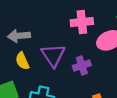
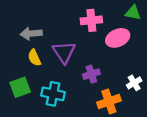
purple cross: (82, 66) -> (91, 74), moved

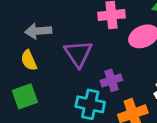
yellow semicircle: (34, 58) -> (29, 60), moved
cyan cross: (53, 94) -> (90, 104), moved

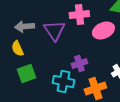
purple triangle: (78, 54) -> (54, 30), moved
green square: (25, 96) -> (26, 74), moved

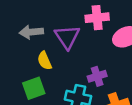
yellow semicircle: (17, 48) -> (45, 61), moved

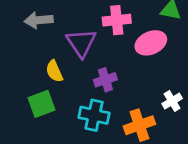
gray arrow: (31, 32) -> (39, 20), moved
purple cross: (97, 76) -> (105, 80), moved

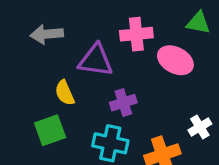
purple triangle: (81, 43) -> (96, 60), turned -48
pink ellipse: (151, 43) -> (175, 60), turned 52

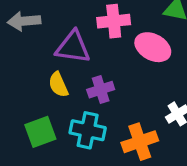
yellow semicircle: (65, 93) -> (58, 85), moved
green square: (50, 130) -> (40, 132), moved

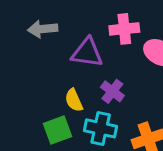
yellow semicircle: (58, 85) -> (74, 100), moved
purple cross: (101, 90) -> (112, 91), turned -35

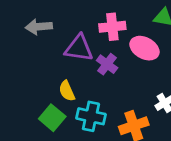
purple cross: (112, 91) -> (107, 64), moved
green square: (57, 130) -> (52, 118), turned -30

